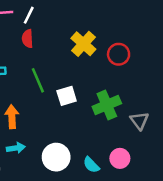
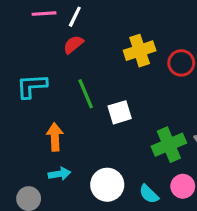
red semicircle: (27, 39) -> (73, 44), turned 54
yellow cross: (83, 44) -> (140, 51), turned 30
green cross: (107, 105) -> (169, 145), moved

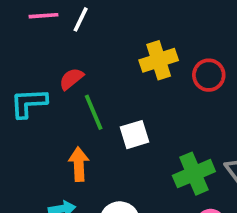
red semicircle: (73, 44) -> (71, 79), moved
orange arrow: (55, 137) -> (79, 164), moved

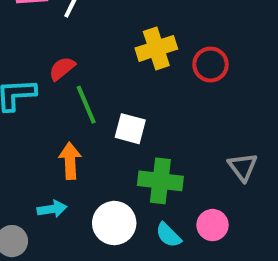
white square: (134, 135) -> (130, 129), turned 32
green cross: (194, 174) -> (160, 181), moved, turned 30

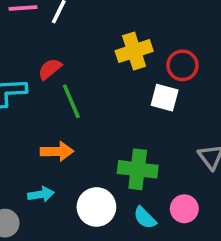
white square: (130, 129) -> (165, 98), moved
orange arrow: (70, 161) -> (57, 151), turned 92

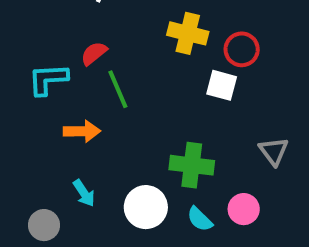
yellow cross: (134, 51) -> (188, 33), turned 32
orange arrow: (57, 151) -> (82, 131), moved
cyan arrow: (41, 194) -> (84, 193), turned 65

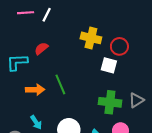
green line: (118, 89) -> (60, 84), moved
gray triangle: (274, 151) -> (136, 100), turned 35
green cross: (192, 165) -> (110, 102), moved

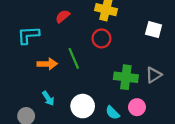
red circle: (119, 46) -> (101, 38), moved
red semicircle: (41, 49) -> (63, 16), moved
white square: (109, 65) -> (154, 30), moved

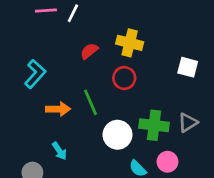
red semicircle: (63, 16) -> (89, 51), moved
cyan L-shape: (28, 35) -> (35, 74), turned 135
white circle: (83, 106) -> (117, 135), moved

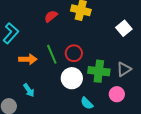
white square: (188, 67) -> (124, 28), turned 35
red circle: (124, 78) -> (74, 53), moved
pink circle: (167, 162) -> (117, 94), moved

